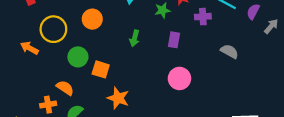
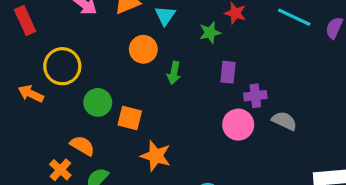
purple cross: (203, 17) -> (255, 96), moved
orange circle: (92, 19) -> (143, 49), moved
gray semicircle: (229, 51) -> (284, 121), moved
orange cross: (48, 105) -> (60, 170), turned -35

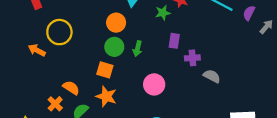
green arrow: (174, 73) -> (137, 49), moved
green circle: (98, 102) -> (114, 47), moved
pink circle: (238, 125) -> (154, 84), moved
orange star: (156, 156) -> (106, 96), moved

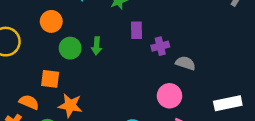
orange circle: (116, 23) -> (51, 21), moved
orange square: (105, 70) -> (50, 79), moved
pink circle: (154, 84) -> (169, 96), moved

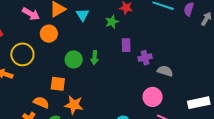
orange circle: (51, 21) -> (49, 34), moved

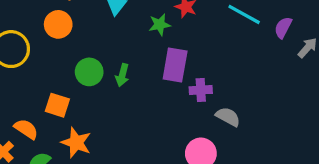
purple rectangle: (126, 45) -> (175, 65), size x1.5

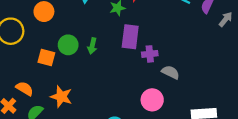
orange square: (57, 105) -> (46, 58), moved

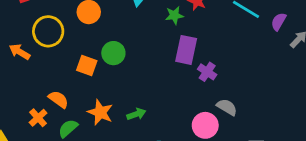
green arrow: (92, 46) -> (136, 114), moved, turned -126
purple cross: (150, 54) -> (207, 72), turned 35
gray semicircle: (171, 72) -> (227, 107), moved

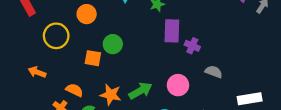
orange arrow: (20, 52) -> (37, 72), moved
green arrow: (136, 114) -> (140, 91), size x1.5
pink circle: (205, 125) -> (178, 85), moved

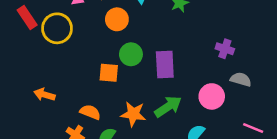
orange circle: (87, 14) -> (117, 19), moved
purple rectangle: (172, 31) -> (165, 64), moved
yellow circle: (56, 36) -> (57, 28), moved
gray semicircle: (214, 72) -> (241, 79), moved

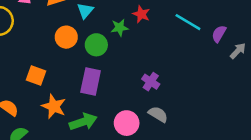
orange circle: (117, 19) -> (66, 37), moved
green circle: (131, 54) -> (96, 45), moved
orange star: (133, 114) -> (54, 106), moved

